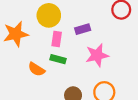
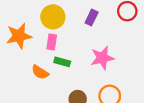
purple rectangle: (83, 29) -> (92, 18), moved, turned -48
pink rectangle: (57, 39) -> (52, 42), moved

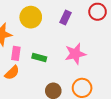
pink rectangle: (52, 42) -> (16, 53), moved
orange semicircle: (40, 72) -> (12, 73), moved, turned -77

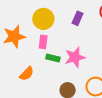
pink rectangle: (16, 53) -> (43, 42), moved
pink star: (75, 54) -> (75, 57), moved

